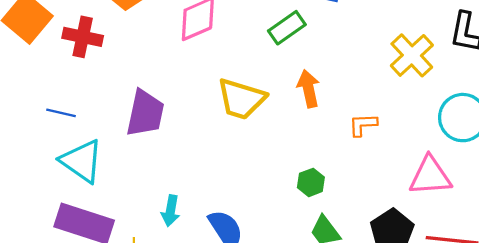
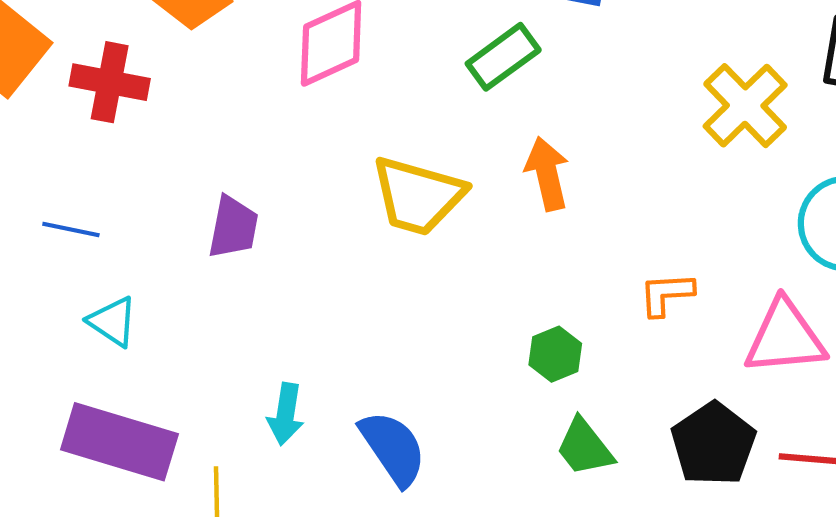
purple trapezoid: (145, 113) -> (233, 227), size x0.7
orange L-shape: (363, 125) -> (666, 294), moved
cyan triangle: (82, 161) -> (113, 322), size x0.6

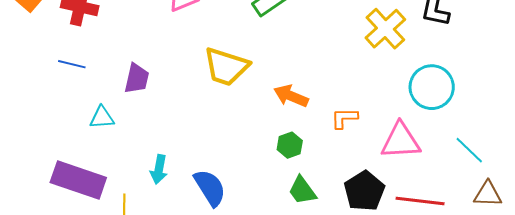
orange arrow: (547, 174) -> (291, 96), moved, turned -56
blue line: (71, 229) -> (72, 64), moved
cyan triangle: (113, 322) -> (102, 118), moved, turned -40

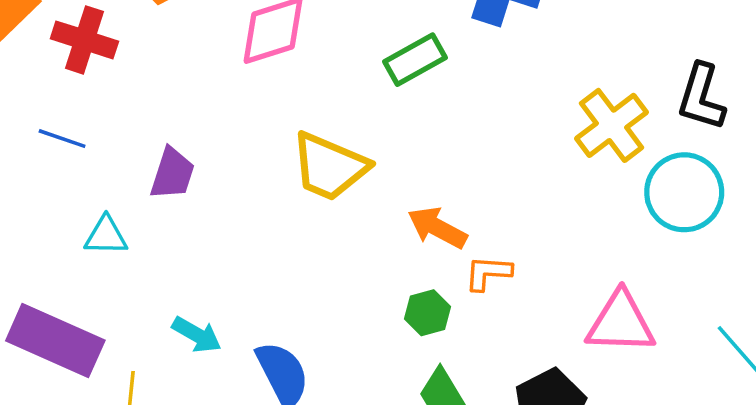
cyan circle: (432, 87) -> (684, 192), moved
orange L-shape: (344, 118) -> (488, 273), moved
cyan arrow: (159, 169) -> (197, 335), turned -76

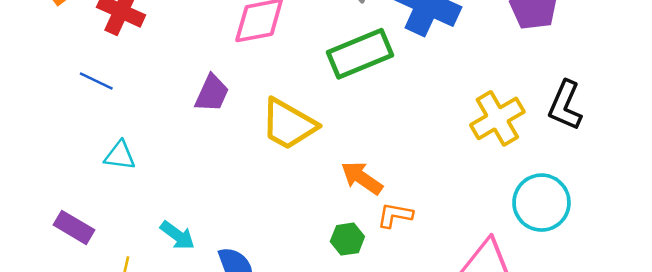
green rectangle: (415, 60) -> (360, 54), size x1.4
purple trapezoid: (172, 174) -> (212, 93), moved
cyan circle: (684, 192) -> (541, 203), moved
purple rectangle: (55, 341) -> (74, 227), size x0.6

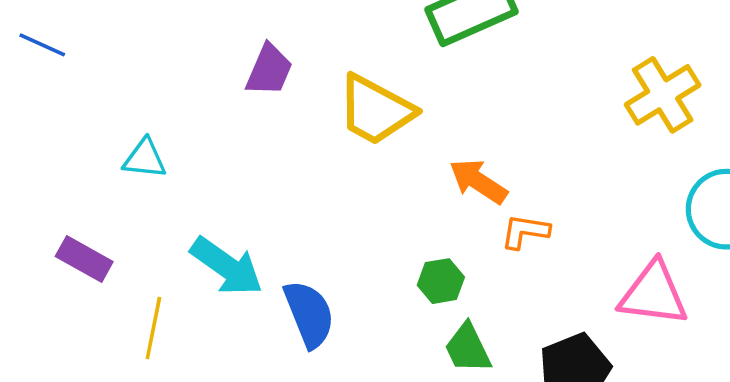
blue line: (96, 81) -> (42, 45), moved
cyan arrow: (177, 235) -> (227, 266), size x1.5
green hexagon: (347, 239) -> (441, 281), moved

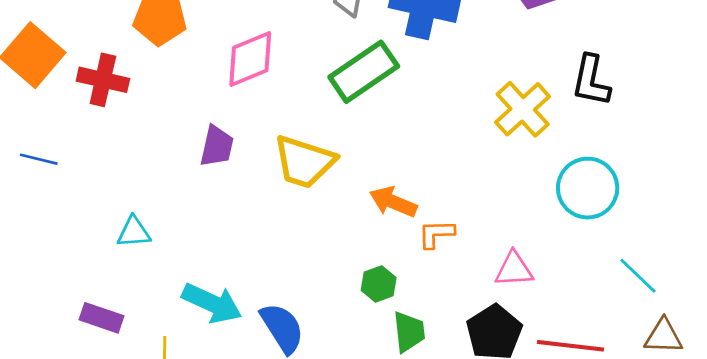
pink triangle: (653, 294) -> (514, 269), moved, size x0.7
green trapezoid: (468, 348) -> (409, 332), turned -150

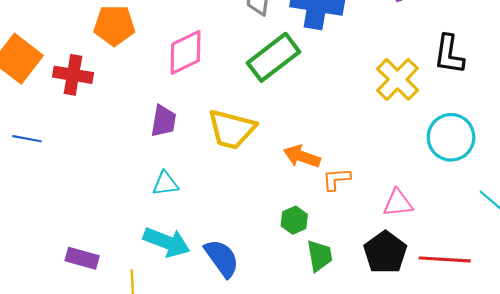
cyan triangle: (134, 232) -> (165, 184), moved

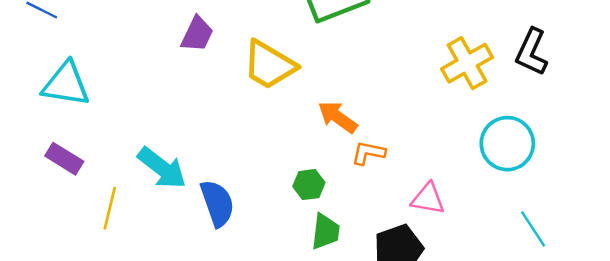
cyan triangle: (165, 184) -> (66, 84), moved, size x1.6

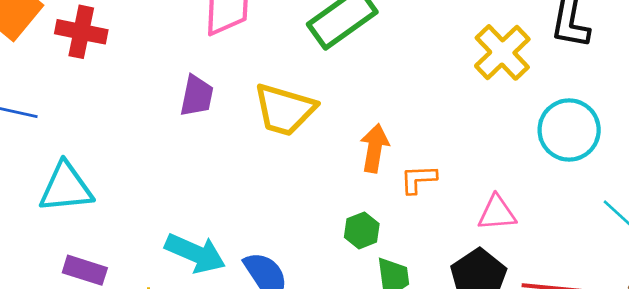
orange arrow: (338, 117) -> (375, 148), turned 78

